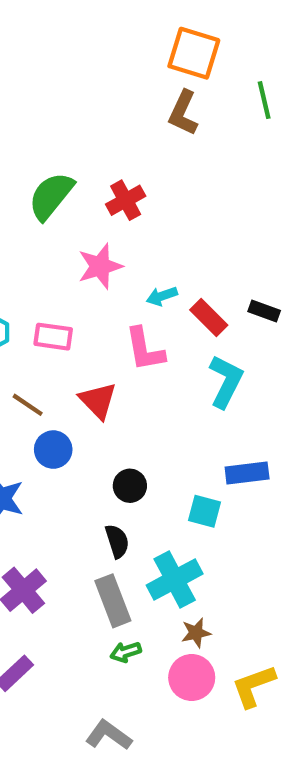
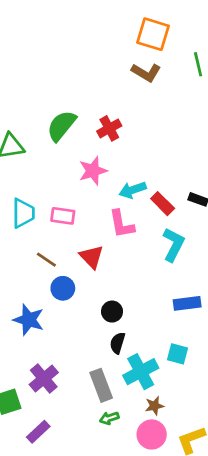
brown L-shape: (183, 113) -> (146, 72), turned -84
cyan arrow: (162, 296) -> (133, 190), size x1.4
cyan square: (204, 511) -> (178, 354), moved
black semicircle: (117, 541) -> (117, 343), moved, turned -145

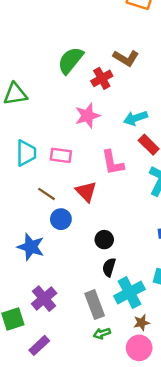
brown L-shape: (146, 72) -> (126, 58), moved
green semicircle: (61, 126) -> (71, 60), moved
cyan arrow: (133, 190) -> (136, 118), moved

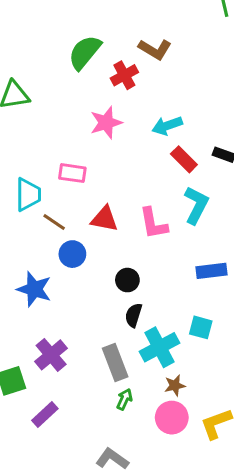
cyan trapezoid: (26, 153) -> (28, 194), moved
pink L-shape: (113, 163) -> (153, 223), moved
red triangle: (86, 191) -> (104, 219), turned -35
green arrow: (102, 333) -> (124, 399), turned 133

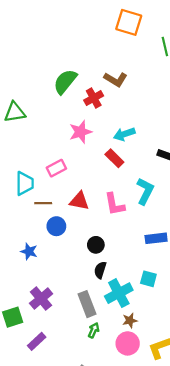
red rectangle: (184, 159) -> (114, 158), moved
pink rectangle: (72, 173) -> (56, 168), turned -36
brown line: (54, 222) -> (43, 203), turned -35
blue star: (34, 289) -> (29, 251), size x0.7

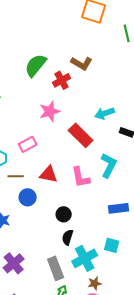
cyan arrow: (124, 134) -> (105, 113), moved
red rectangle: (114, 158) -> (81, 135), size x1.4

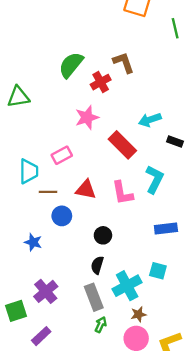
brown L-shape: (82, 63) -> (124, 63), turned -140
black semicircle: (68, 237) -> (97, 265), moved

